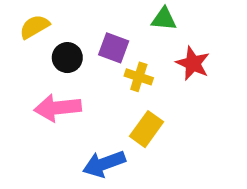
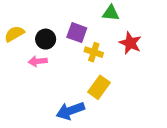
yellow semicircle: (34, 27) -> (14, 34), moved
pink arrow: (58, 108) -> (38, 61), moved, size x0.6

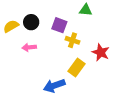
black circle: (46, 39) -> (31, 22), moved
red star: (130, 43) -> (101, 52), moved

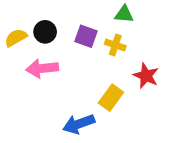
yellow cross: (72, 40) -> (115, 45), moved
pink arrow: (29, 47) -> (42, 68), size x1.5

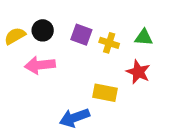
green triangle: (124, 14) -> (144, 37), moved
yellow rectangle: (111, 98) -> (105, 93), turned 65

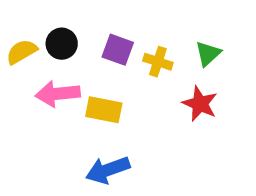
green triangle: (144, 37) -> (208, 54), turned -48
yellow rectangle: (105, 93) -> (104, 110), moved

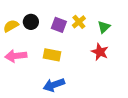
yellow cross: (158, 62) -> (79, 22), moved, turned 32
pink arrow: (58, 94) -> (16, 56), moved

